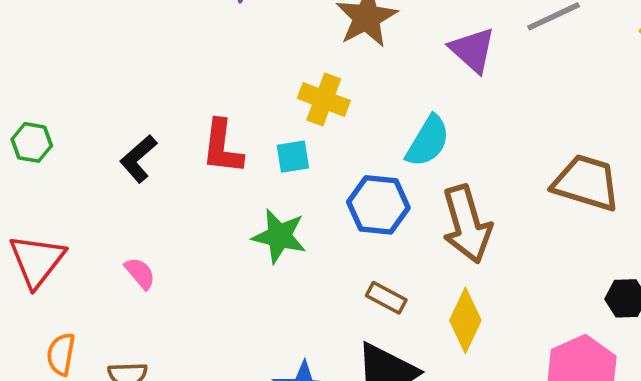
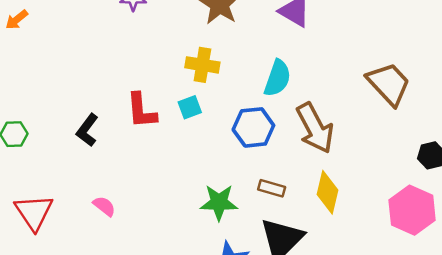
brown trapezoid: (586, 183) -> (389, 84), turned 42
green star: (279, 236) -> (219, 202), moved

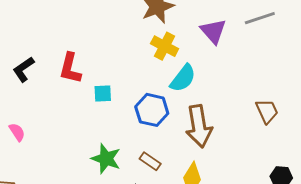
yellow cross: (202, 65) -> (165, 46), moved
brown trapezoid: (389, 84) -> (267, 111), size x0.7
cyan square: (190, 107) -> (103, 93), moved

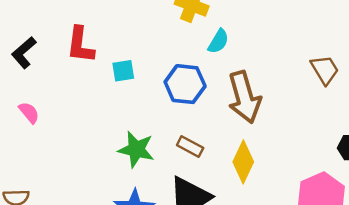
cyan semicircle: (183, 78) -> (218, 41), size x0.7
pink semicircle: (17, 132) -> (29, 113), moved

